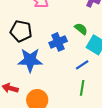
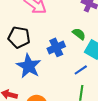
blue star: (30, 60) -> (29, 66), turned 30

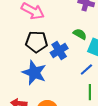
black pentagon: (19, 37) -> (37, 42), moved

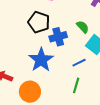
blue star: (34, 73) -> (41, 60), moved

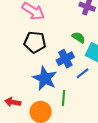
blue cross: (58, 37) -> (65, 59), moved
green line: (76, 85) -> (63, 98), moved

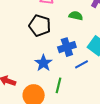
green semicircle: (79, 37) -> (76, 16), moved, turned -32
blue star: (45, 78) -> (43, 63), size x0.7

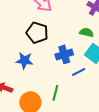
green semicircle: (76, 16) -> (86, 33), moved
blue star: (43, 63) -> (24, 61), moved, turned -30

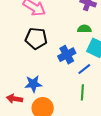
blue star: (24, 61) -> (33, 84), moved
green line: (55, 93) -> (82, 92), moved

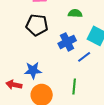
green semicircle: (84, 29) -> (75, 13), moved
green line: (82, 92) -> (74, 87), moved

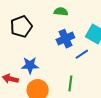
green semicircle: (75, 13) -> (61, 12), moved
black pentagon: (37, 25) -> (21, 26), moved, turned -30

